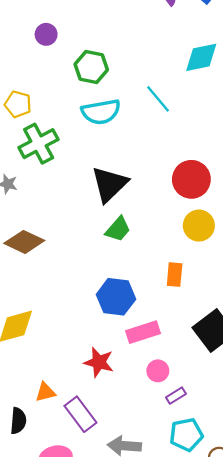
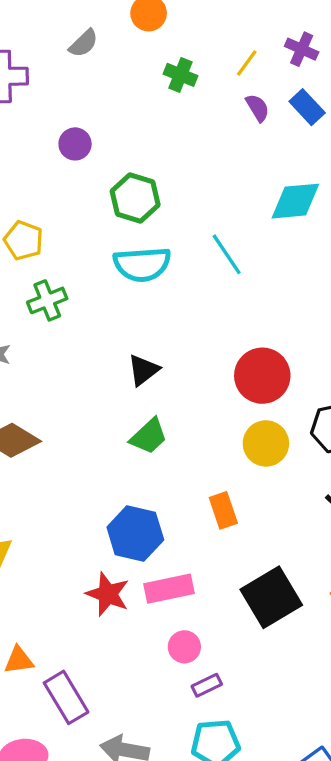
green cross: (39, 144) -> (47, 300), size x0.7
black triangle: (110, 184) -> (143, 370), size x0.6
orange rectangle: (175, 275) -> (223, 510), turned -30
red star: (99, 362) -> (108, 594), moved

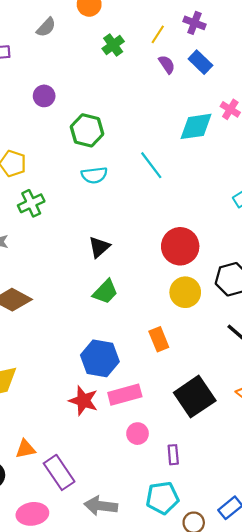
green cross: (180, 75) -> (113, 45), turned 35
cyan semicircle: (142, 264) -> (94, 175), size x0.7
purple rectangle: (207, 685) -> (173, 455), moved, turned -66

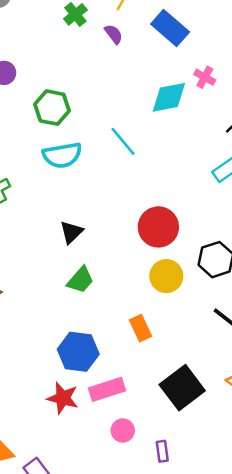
blue rectangle: (200, 62) -> (170, 28), size x1.4
purple semicircle: (167, 64) -> (114, 34), moved
cyan semicircle: (94, 175) -> (62, 155), size x1.4

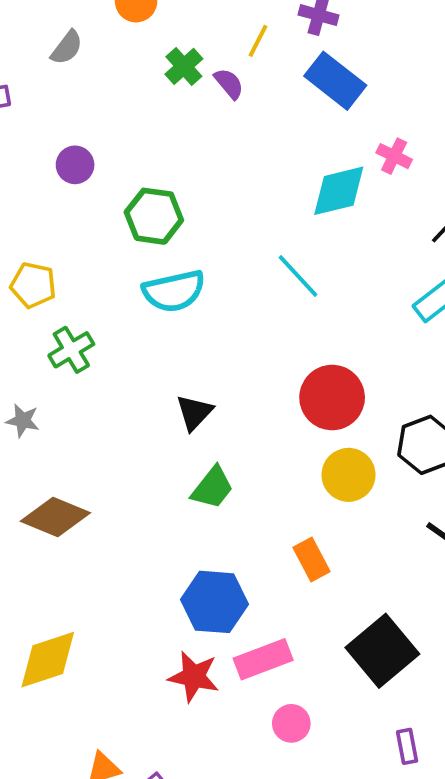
purple semicircle: (114, 34) -> (229, 84), moved
cyan line: (123, 141) -> (298, 276), moved
purple rectangle: (162, 451) -> (407, 746), moved

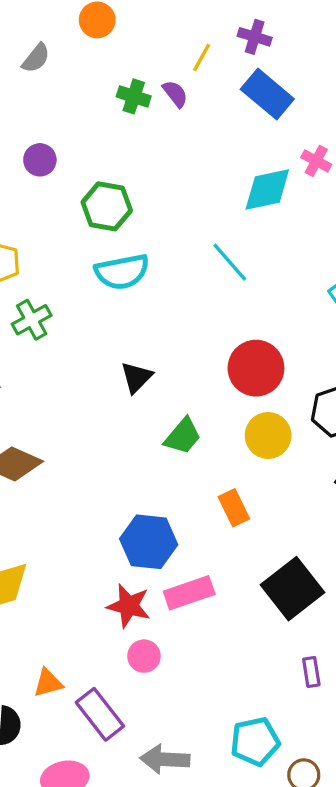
green cross: (184, 66) -> (134, 96), moved, turned -32
green trapezoid: (212, 488) -> (183, 436), moved
pink circle: (291, 723) -> (144, 656), moved

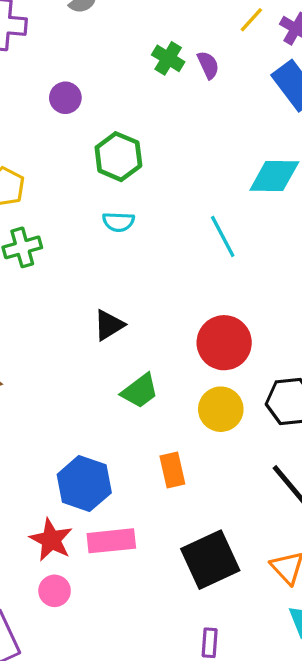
yellow line: (202, 57) -> (251, 20), moved
cyan semicircle: (122, 272) -> (118, 222), size x0.6

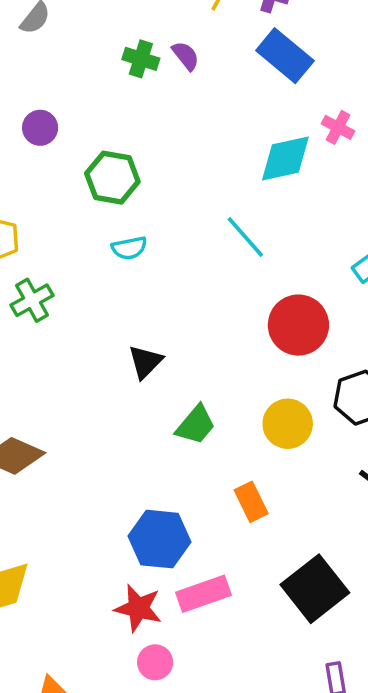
red circle: (224, 343) -> (298, 325), moved

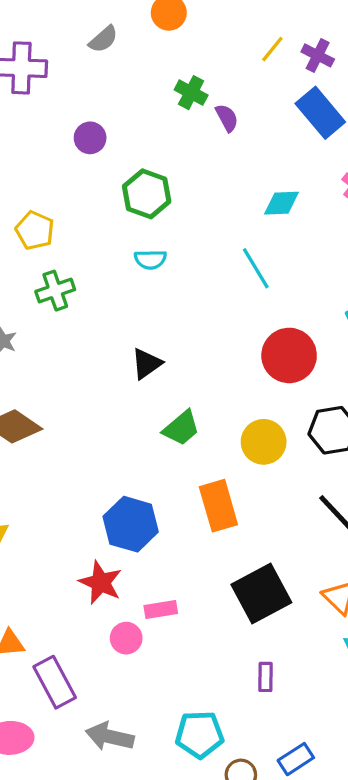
purple semicircle: (186, 56) -> (227, 118), moved
cyan diamond: (285, 158) -> (281, 203), moved, size x0.7
orange rectangle: (251, 502) -> (218, 506), size x1.4
pink rectangle: (203, 594) -> (161, 609), moved, size x0.7
pink circle: (155, 662) -> (126, 638), moved

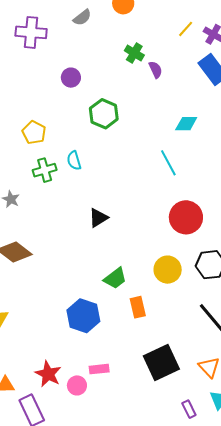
cyan semicircle: (150, 259) -> (74, 161), moved, turned 72
green trapezoid: (181, 428) -> (115, 278), moved
orange rectangle: (218, 506) -> (138, 307), size x0.7
red star: (101, 583) -> (48, 374), moved
purple rectangle: (265, 677) -> (189, 409), moved, turned -30

